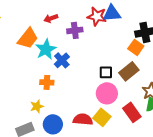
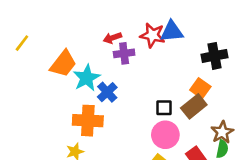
red arrow: (51, 18) -> (112, 38), moved
orange square: (136, 47) -> (200, 88), moved
orange cross: (47, 82) -> (88, 121), size x1.6

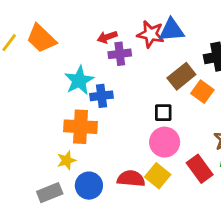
orange trapezoid: (63, 64) -> (41, 38), moved, turned 96
blue cross: (107, 92) -> (102, 96), turned 36
brown rectangle: (194, 106) -> (181, 76), moved

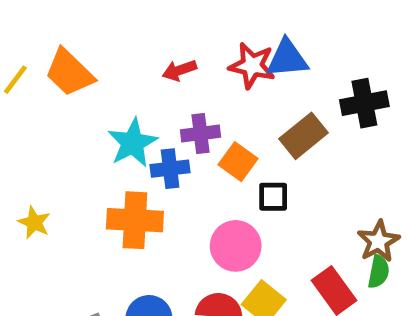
purple cross: (120, 54) -> (201, 134), moved
orange square: (202, 92) -> (238, 162), moved
pink circle: (165, 142) -> (236, 246), moved
yellow star: (67, 160) -> (34, 223), moved, turned -30

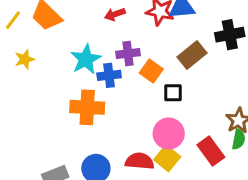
yellow star: (34, 223) -> (25, 59), moved, turned 30
pink circle: (236, 246) -> (169, 134), moved

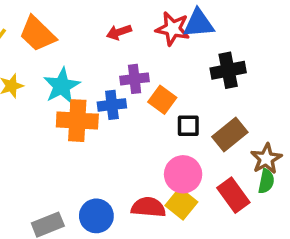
black cross: (230, 35) -> (228, 70), moved
brown rectangle: (192, 55) -> (230, 134), moved
cyan star: (86, 59) -> (62, 86), moved
orange cross: (87, 107) -> (77, 121), moved

